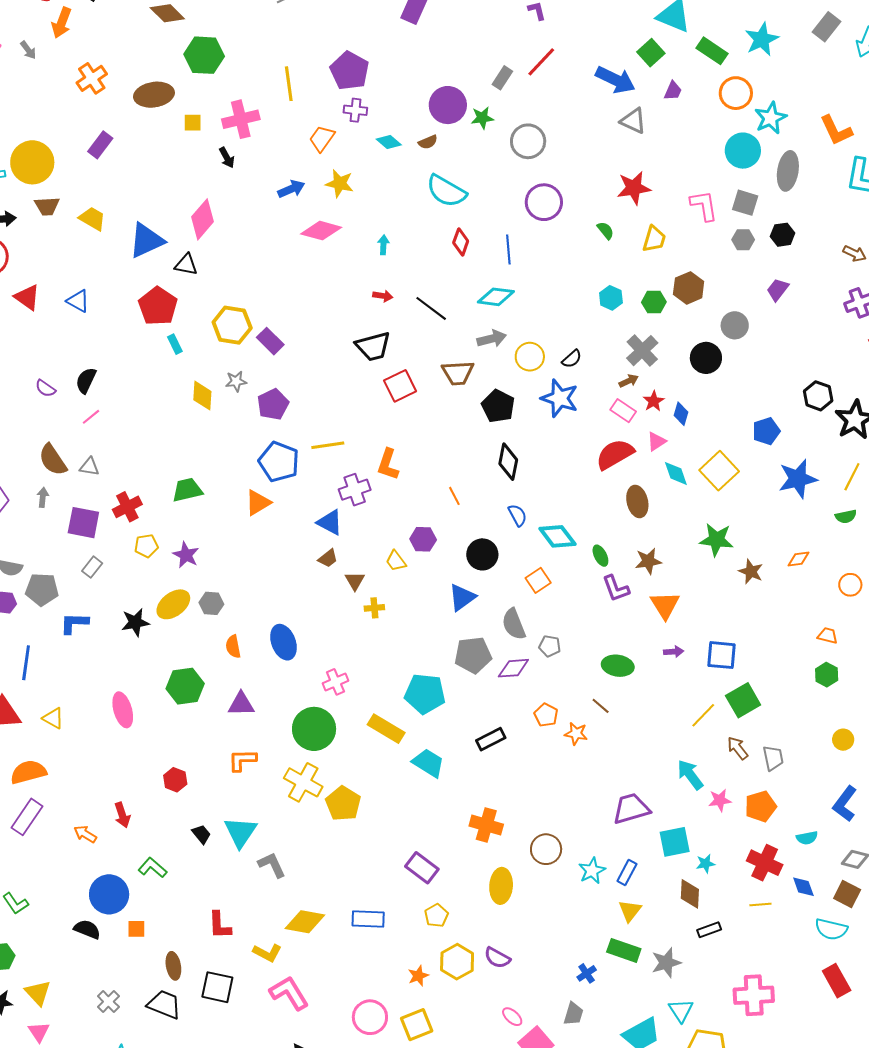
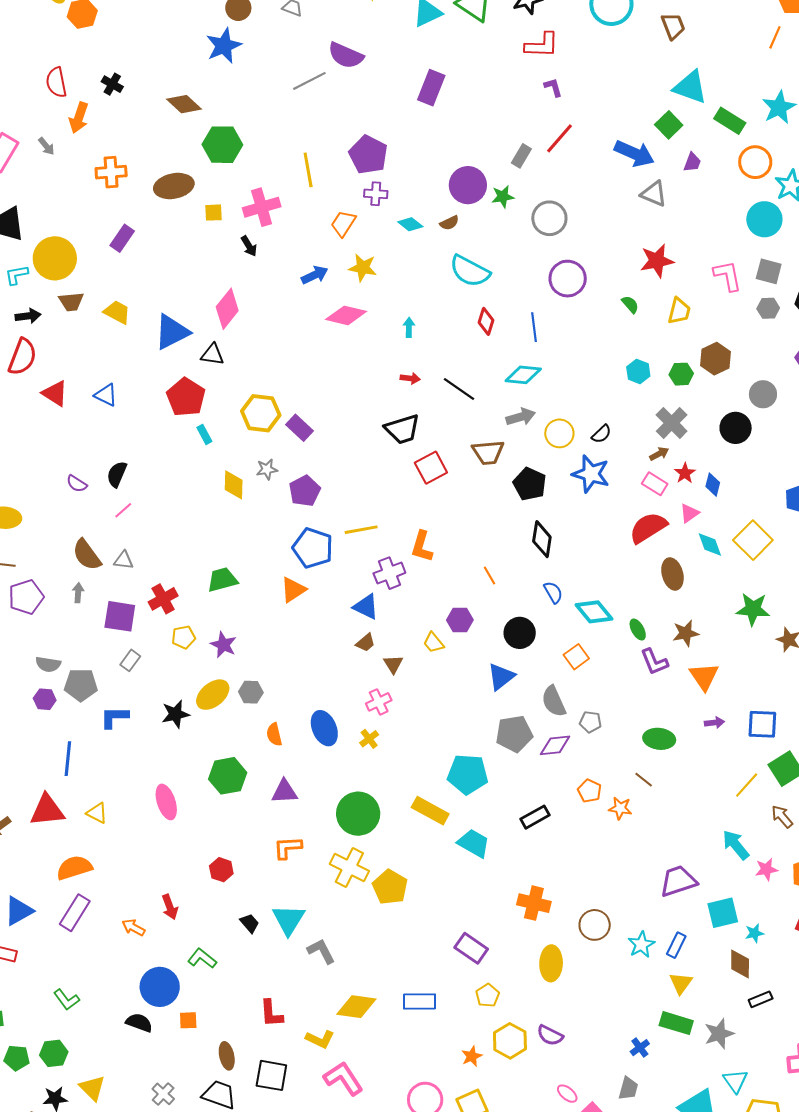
orange cross: (92, 78) -> (111, 172), turned 32
yellow cross: (374, 608) -> (369, 739), moved, turned -30
pink cross: (335, 682) -> (379, 702), moved

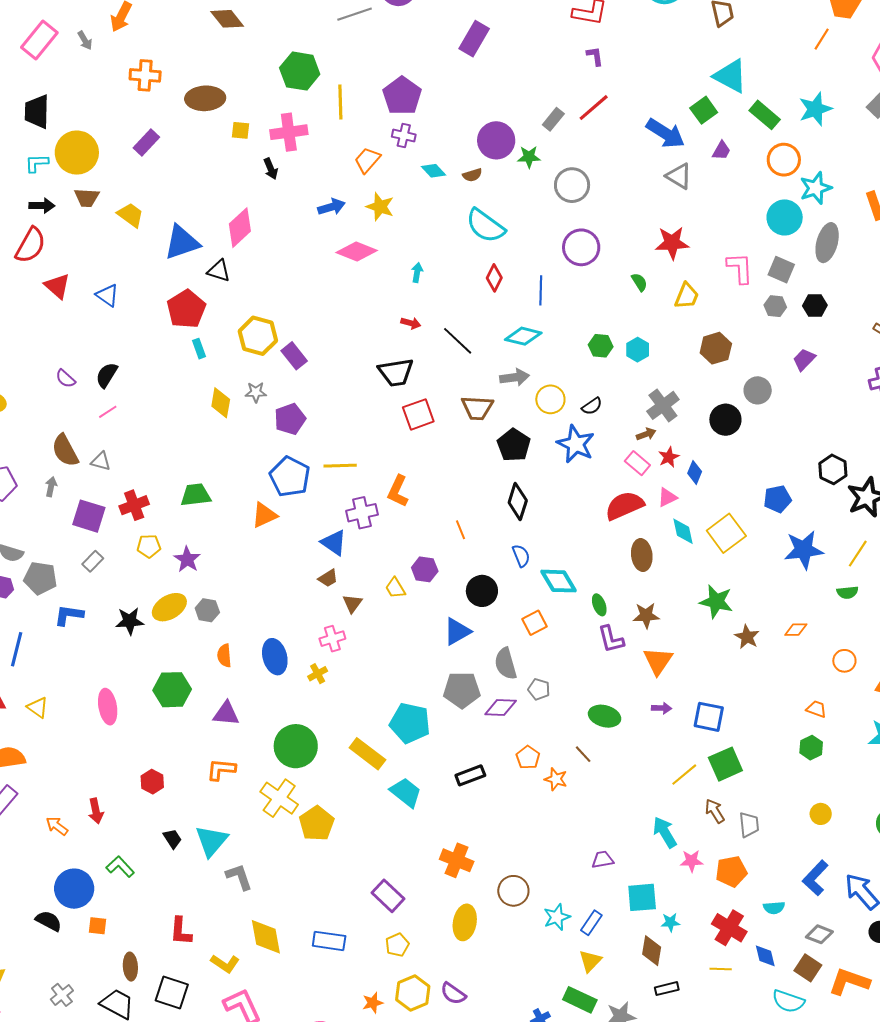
green hexagon: (222, 145) -> (300, 71), moved
green hexagon: (681, 374) -> (601, 346), moved
purple trapezoid: (678, 881) -> (603, 860), size x0.6
yellow diamond: (356, 1007) -> (266, 937), turned 63

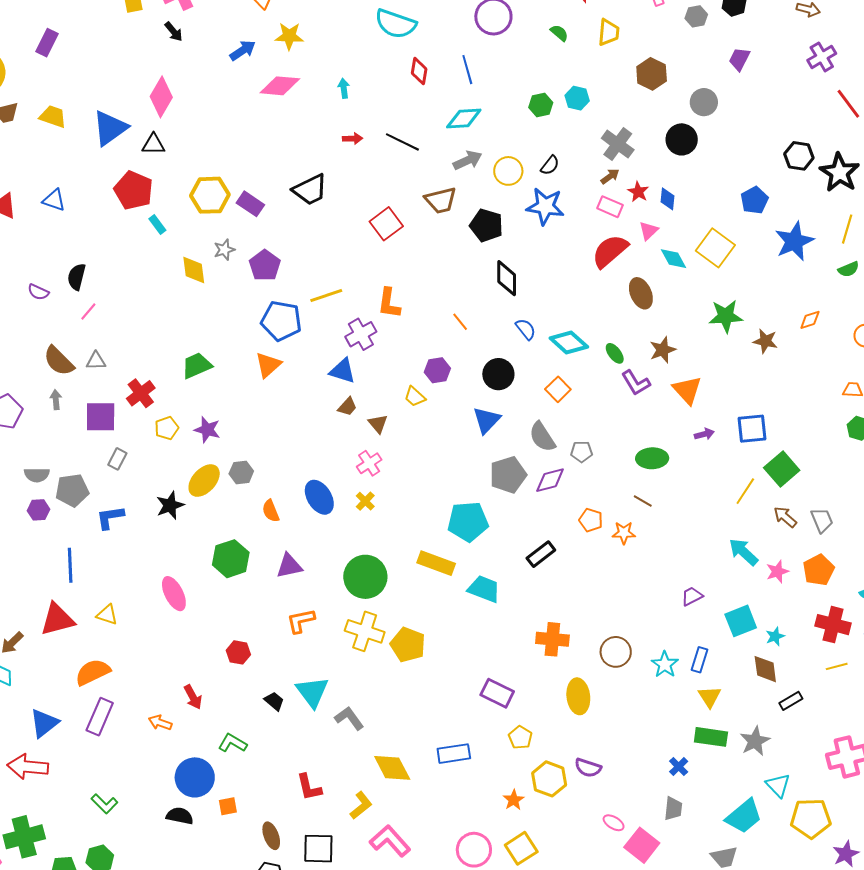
black trapezoid: (396, 372) -> (310, 190), moved
yellow L-shape: (225, 964) -> (361, 805), turned -56

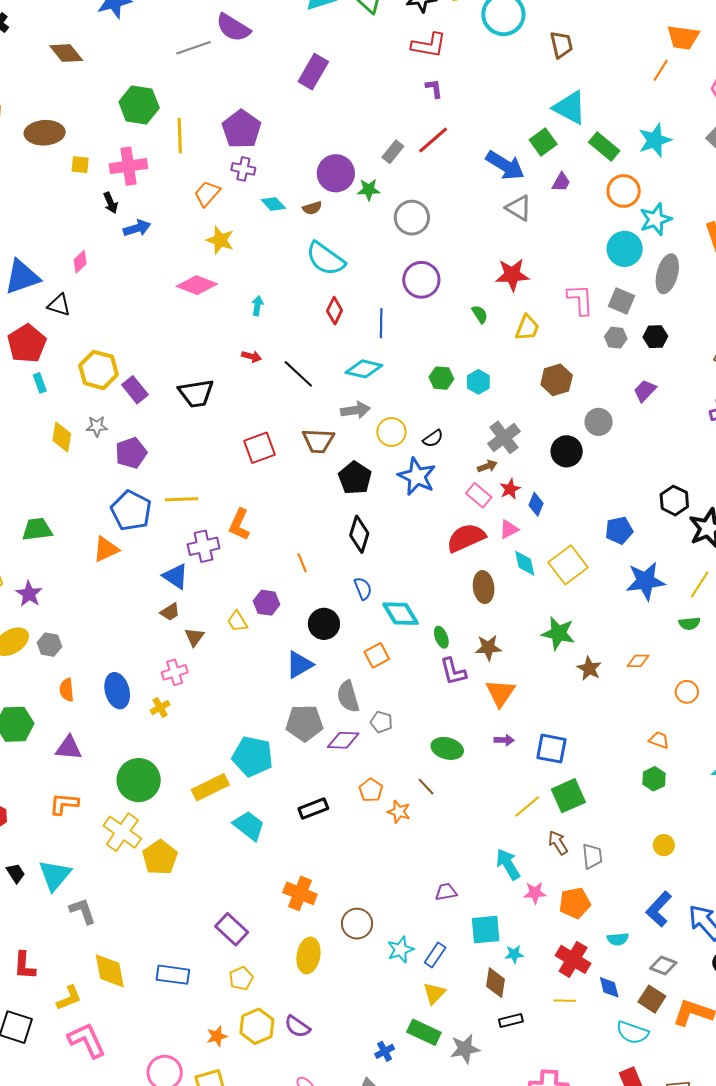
blue arrow: (243, 50) -> (137, 228), moved
pink diamond: (161, 97) -> (80, 262), size x0.6
yellow rectangle: (436, 563) -> (210, 787), turned -63

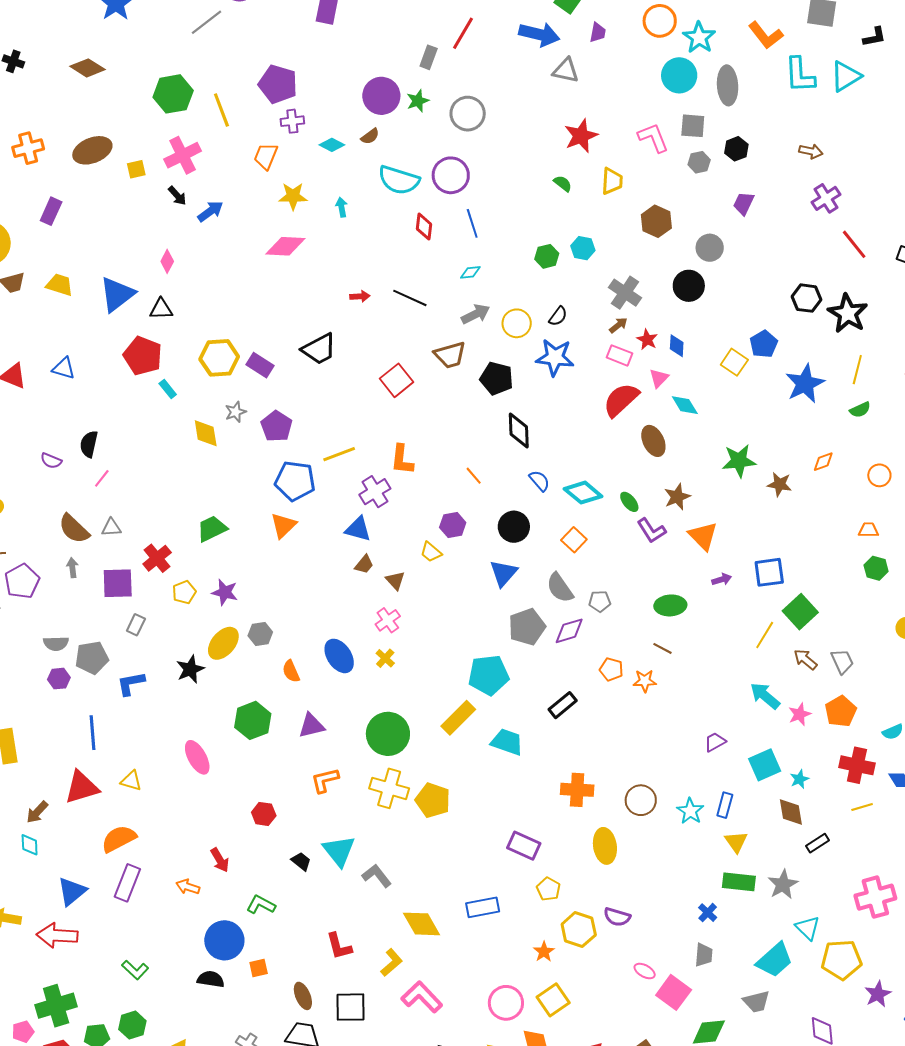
purple circle: (421, 280) -> (451, 175), moved
cyan arrow: (257, 306) -> (342, 207), moved
cyan diamond: (364, 369) -> (470, 272), size x0.6
yellow square: (568, 565) -> (734, 362), moved, size x0.7

